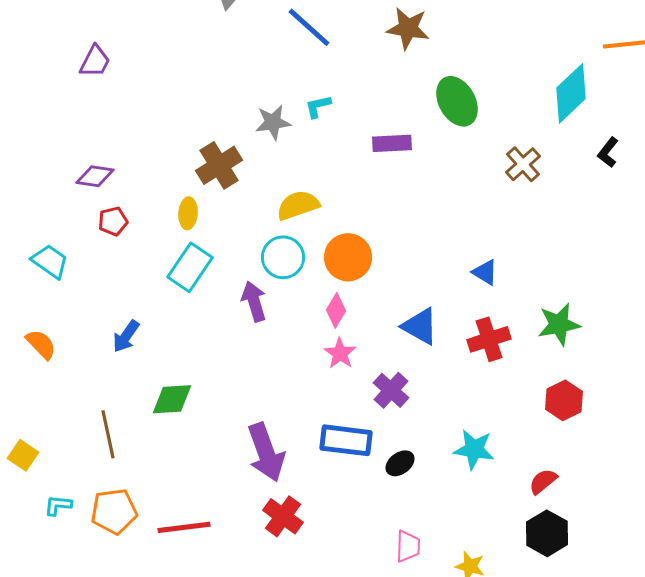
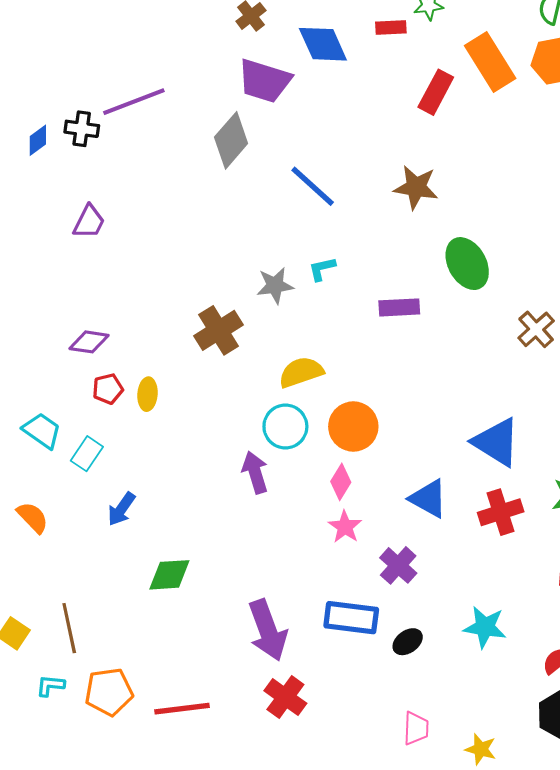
yellow ellipse: (188, 213) -> (148, 394), moved
cyan rectangle: (190, 267) -> (87, 454), moved, size x0.7
blue triangle: (485, 272) -> (496, 442), size x1.8
brown line: (108, 434) -> (69, 628), moved

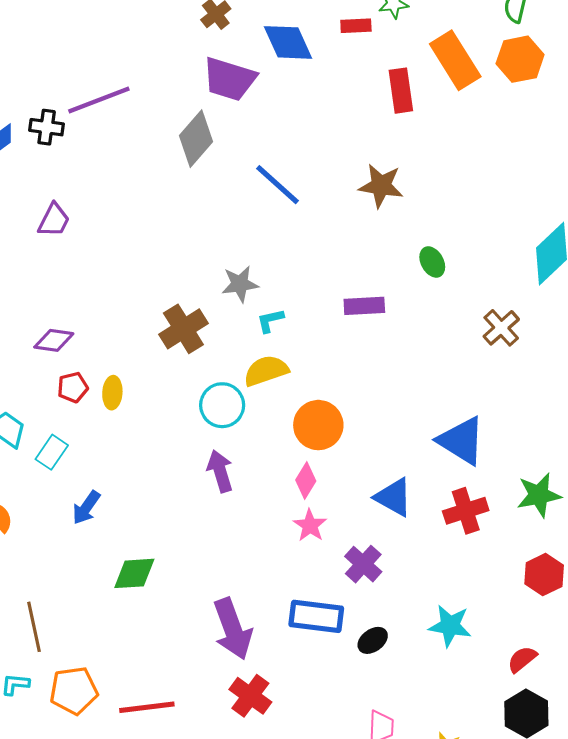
red rectangle: (436, 92) -> (401, 91), turned -36
green ellipse: (467, 264) -> (432, 262), size x0.6
cyan L-shape: (322, 269) -> (270, 321), moved
cyan circle: (285, 427) -> (222, 405), moved

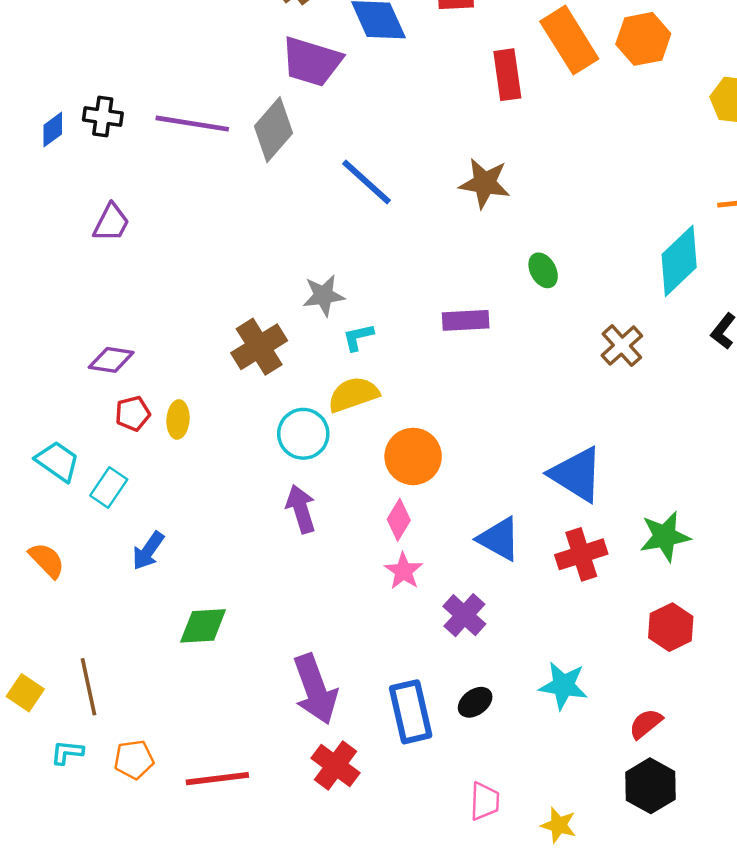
purple line: (99, 100) -> (192, 124), moved, turned 30
blue rectangle: (316, 616) -> (411, 712), moved, turned 70
orange pentagon: (74, 691) -> (134, 760), size x0.7

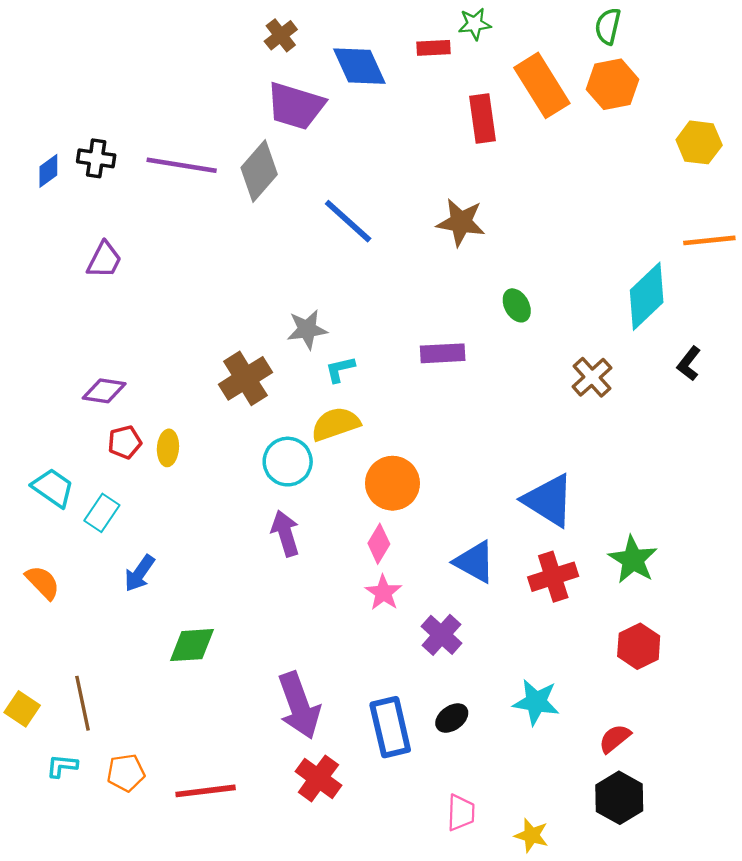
green star: (665, 536) -> (633, 560), turned -30

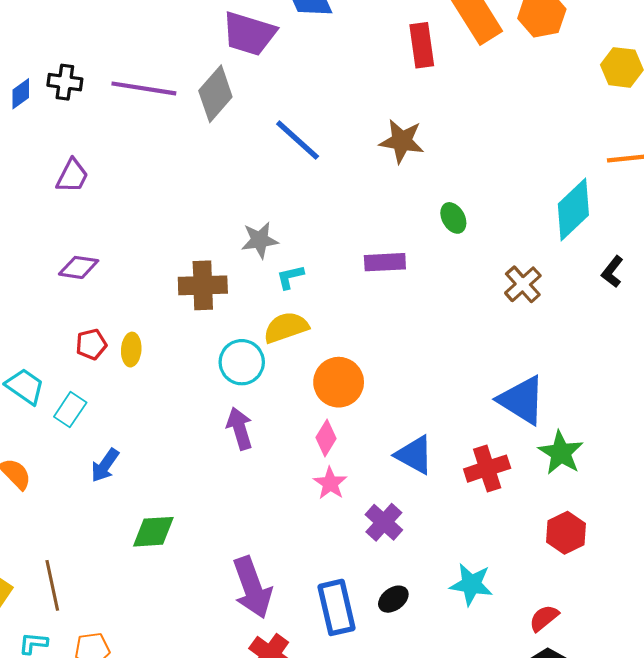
brown cross: (245, 378) -> (203, 285), turned 30
purple diamond: (104, 391) -> (79, 267), moved
blue triangle: (549, 500) -> (522, 400), moved

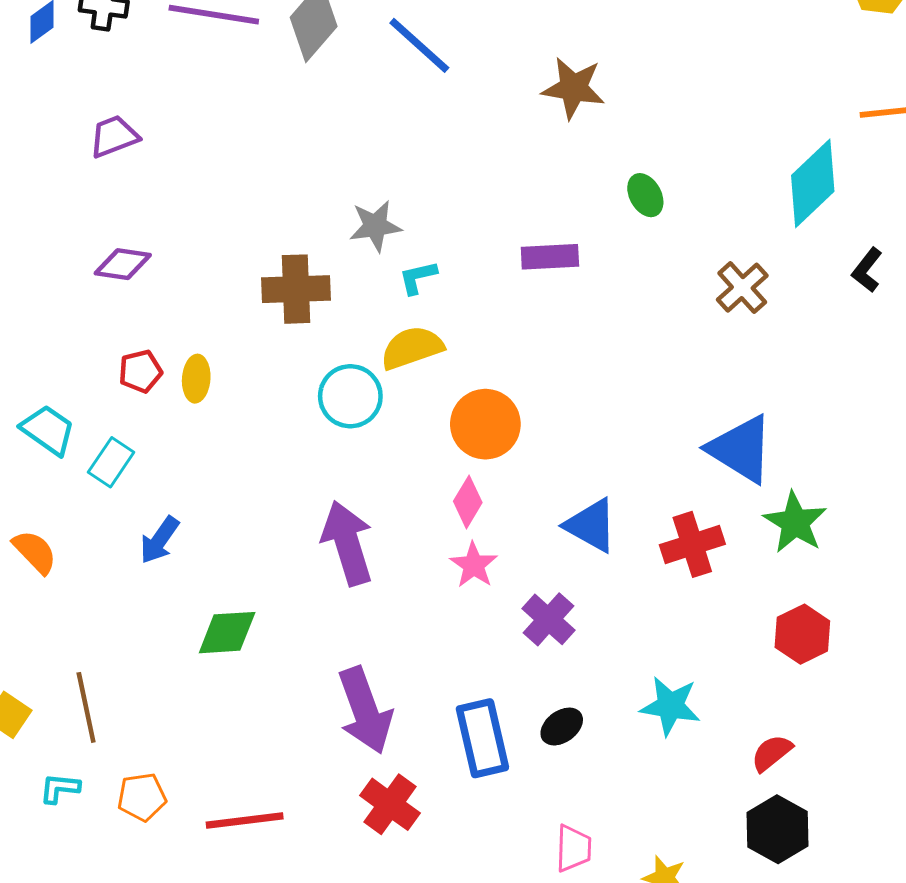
blue line: (298, 140) -> (419, 45), moved
purple trapezoid: (72, 176) -> (114, 136), turned -138
purple arrow: (240, 429) -> (347, 543), moved, size x1.4

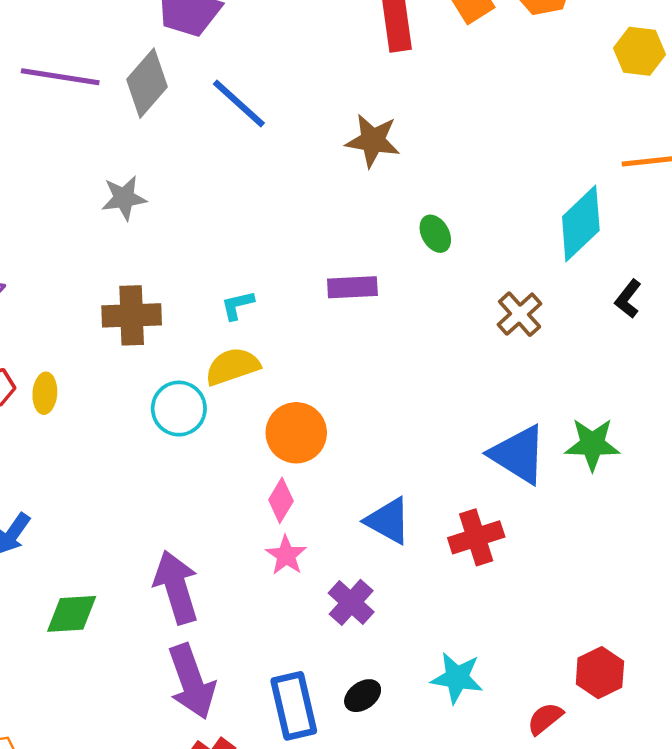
gray star: (375, 226) -> (124, 198), moved
green star: (795, 522) -> (592, 444), moved, turned -30
purple arrow: (347, 543) -> (176, 587), moved
red hexagon: (802, 634) -> (600, 673), moved

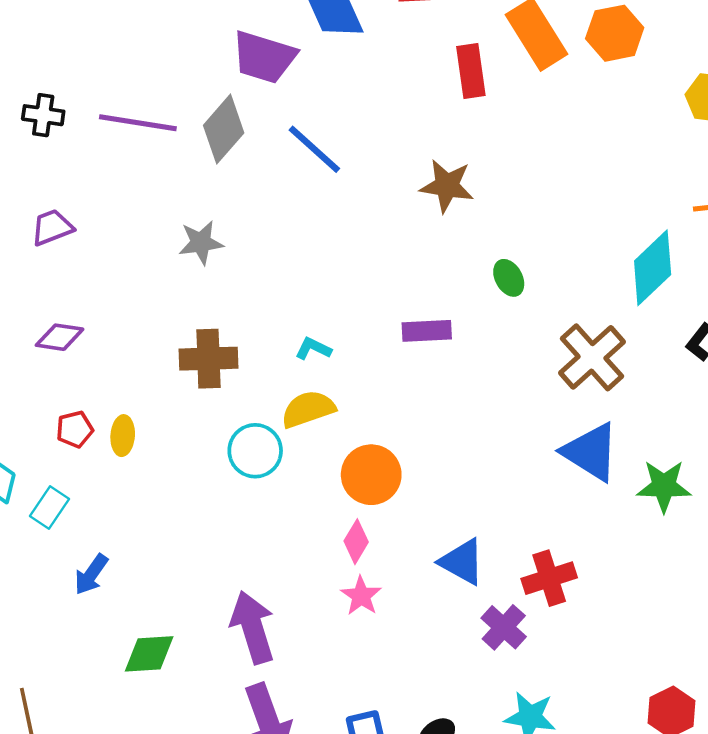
cyan L-shape: (238, 305) -> (313, 349), turned 39
brown cross: (520, 314) -> (592, 357), size x1.5
blue triangle: (518, 454) -> (591, 452), moved
purple cross: (351, 602) -> (504, 627), moved

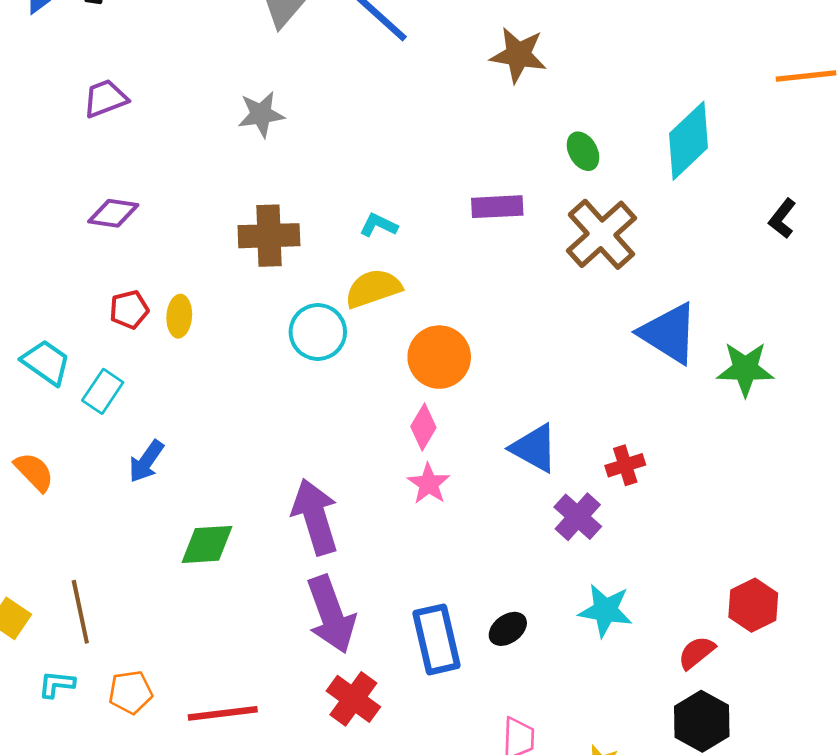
cyan diamond: (653, 268) -> (689, 141), moved
brown cross: (592, 357) -> (601, 234), moved
red cross: (549, 578) -> (625, 465), size x0.7

